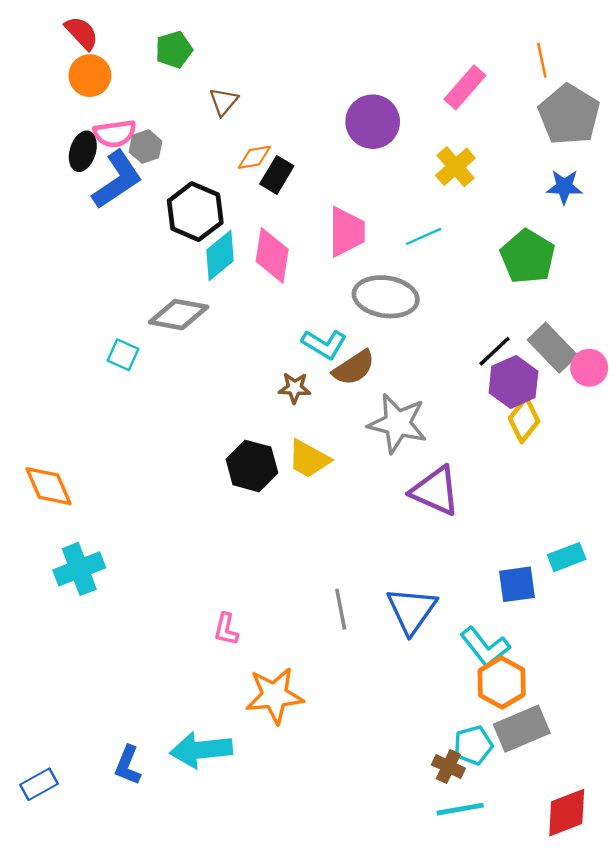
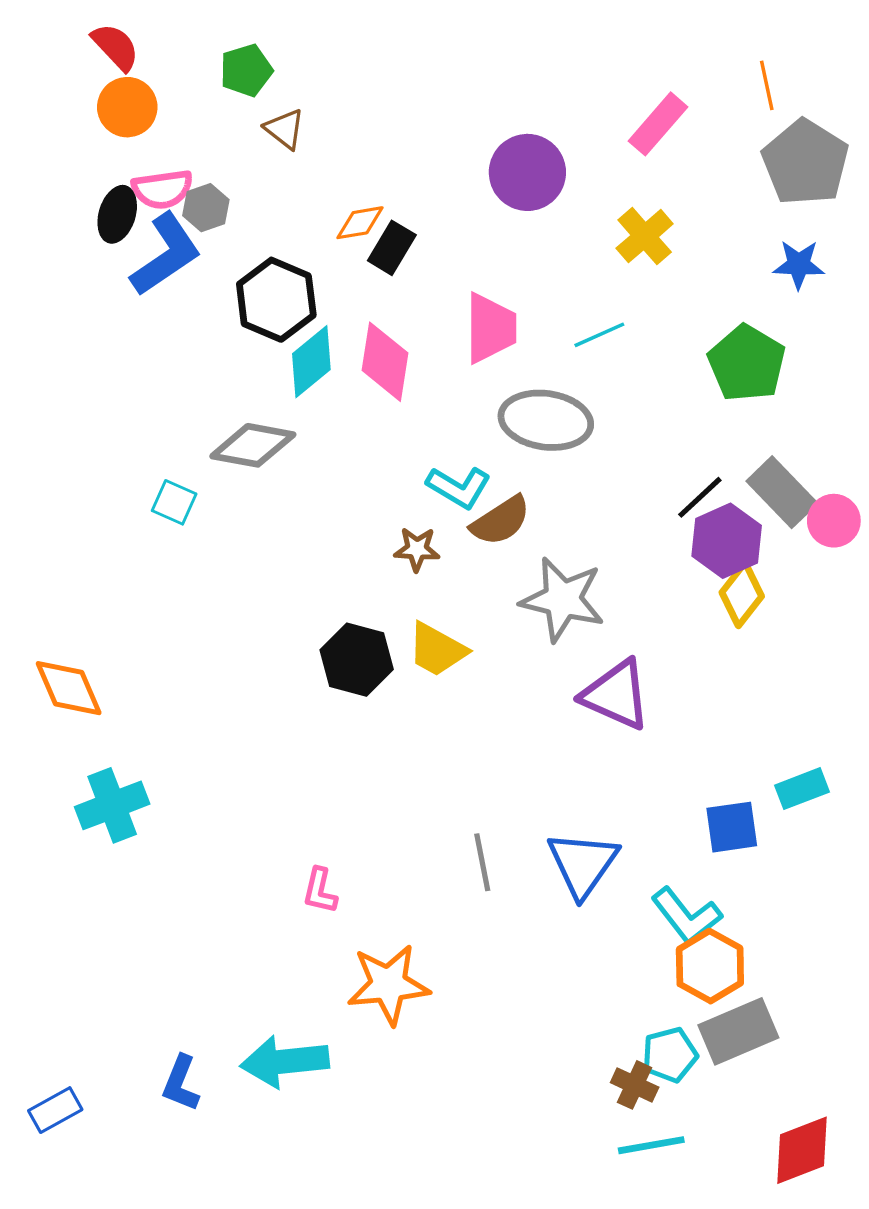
brown triangle: (224, 102) -> (285, 129), moved, turned -32

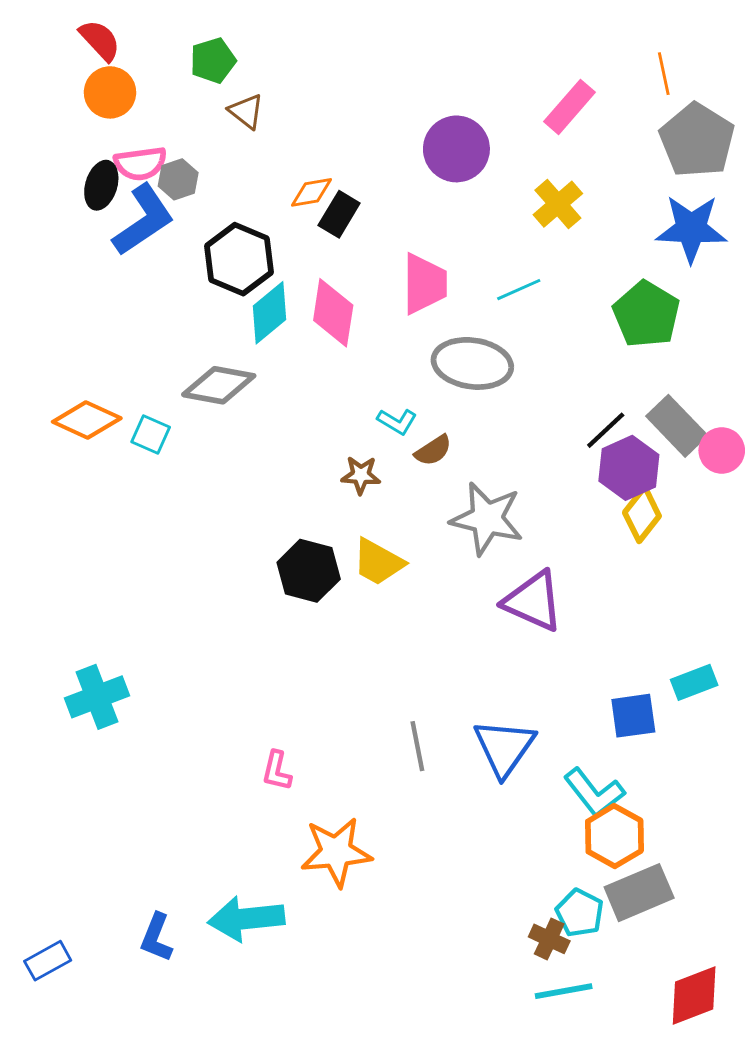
blue star: (799, 265) -> (691, 229), size x1.6
cyan L-shape: (459, 487) -> (397, 421), size x0.7
brown semicircle: (501, 521) -> (433, 450), size x0.7
orange diamond: (69, 688) -> (87, 420), moved, turned -42
cyan pentagon: (670, 1055) -> (580, 913), turned -30

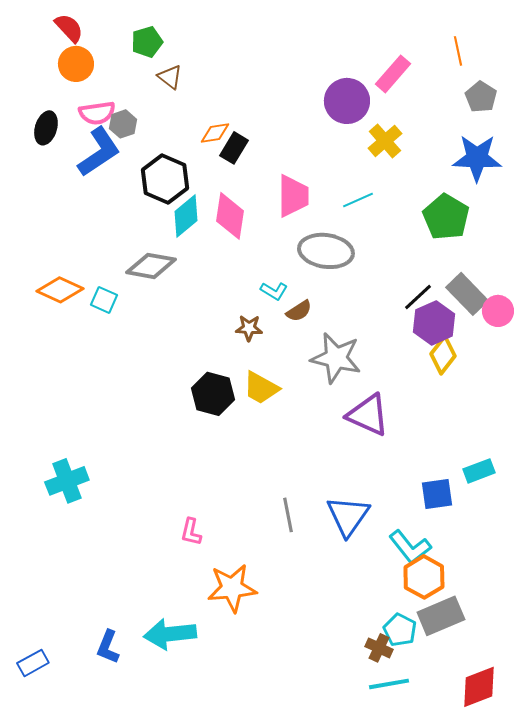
gray pentagon: (697, 140) -> (481, 97), size x0.6
purple circle: (456, 149) -> (347, 101), moved
black ellipse: (101, 185) -> (46, 128), moved

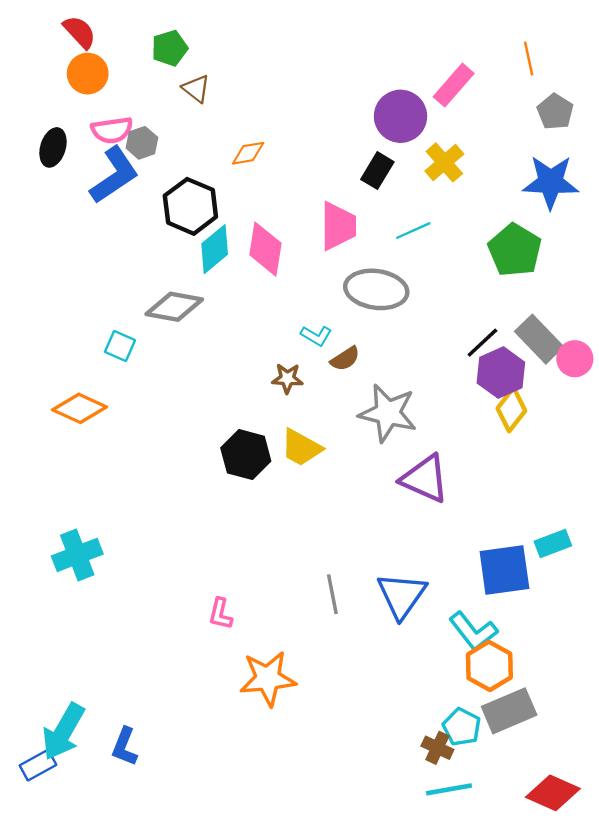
black rectangle: (234, 148) -> (377, 171), moved
orange diamond: (60, 290) -> (80, 408), moved
blue square: (437, 494) -> (504, 570), size x1.4
cyan arrow: (170, 634) -> (63, 732), moved, turned -54
red diamond: (479, 687) -> (553, 793), turned 45

